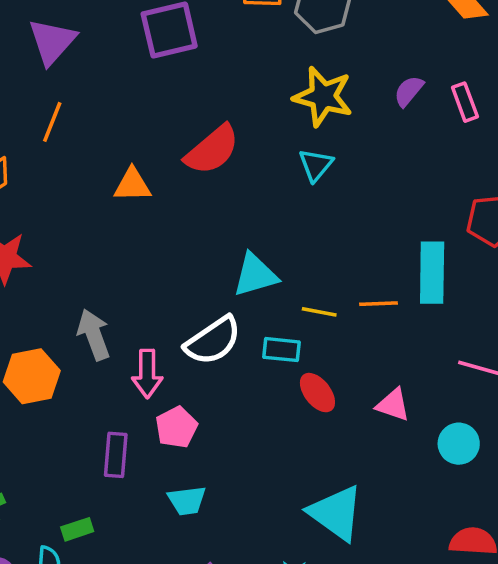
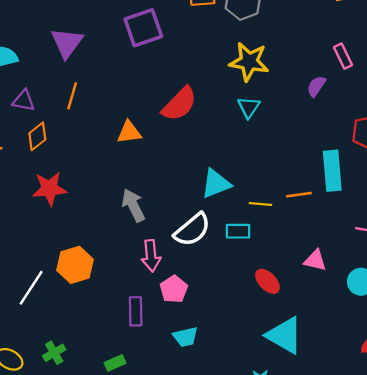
purple semicircle: (409, 91) -> (316, 86), moved
gray arrow: (94, 335) -> (133, 205), moved
red ellipse: (317, 393) -> (267, 281), moved

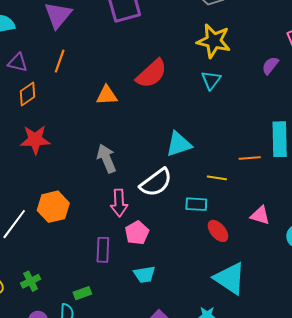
yellow line: (260, 204) -> (217, 178), moved
cyan rectangle: (238, 231) -> (196, 204), moved

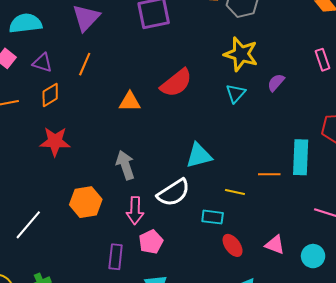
purple semicircle: (270, 66) -> (276, 83), moved
orange hexagon: (53, 207) -> (86, 202), moved
pink triangle: (260, 215) -> (275, 245), moved

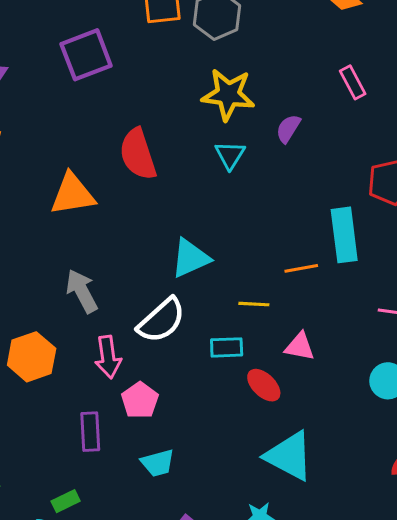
red semicircle: (176, 83) -> (138, 154), turned 120
orange triangle: (130, 102) -> (73, 194), size x1.4
pink triangle: (275, 245) -> (300, 347), moved

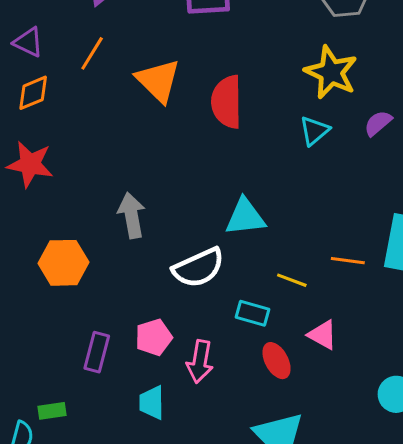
orange triangle: (73, 194) -> (158, 81), moved, turned 36
pink arrow: (108, 357) -> (200, 361), moved
cyan trapezoid: (158, 463) -> (152, 403), turned 87

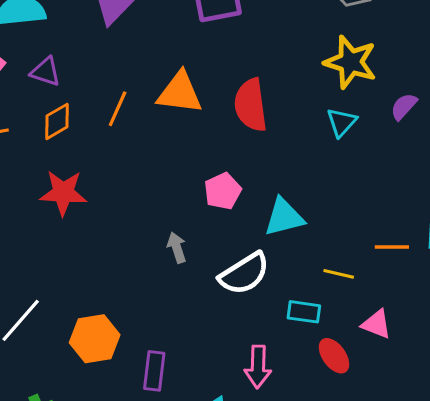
orange line: (92, 53) -> (118, 109), moved
orange triangle: (158, 81) -> (180, 93), turned -30
gray arrow: (132, 215) -> (177, 248), moved, size x0.7
orange hexagon: (64, 263) -> (95, 339), moved
pink pentagon: (154, 337) -> (223, 191), moved

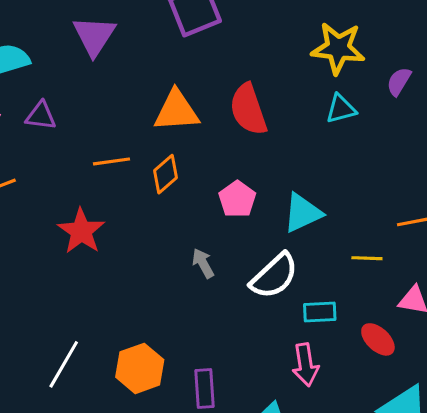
orange line: (118, 109) -> (111, 161), moved, turned 69
orange diamond: (57, 121) -> (165, 174), moved
cyan triangle: (342, 122) -> (341, 109), turned 44
red star: (63, 193) -> (81, 231), turned -30
cyan rectangle: (304, 312) -> (320, 312), moved

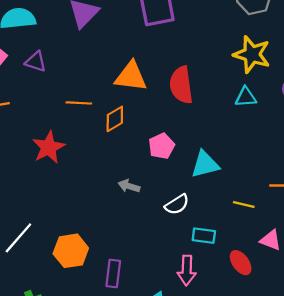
gray arrow: (203, 263) -> (129, 186), turned -55
white semicircle: (274, 276) -> (177, 204), size x0.7

